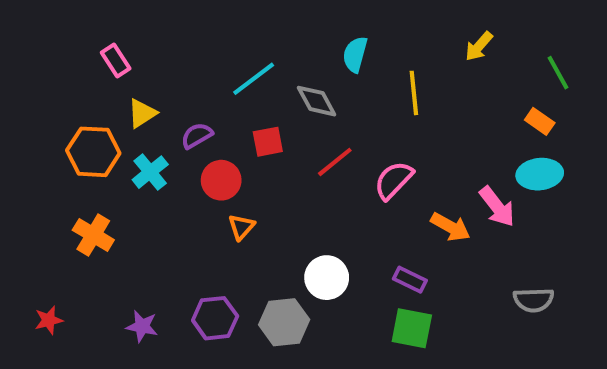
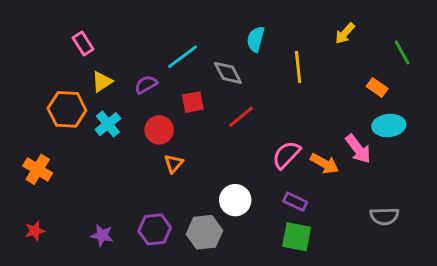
orange rectangle: (540, 121) -> (377, 87), moved
purple semicircle: (197, 136) -> (146, 85), moved
pink semicircle: (394, 180) -> (286, 155), moved
orange cross: (93, 235) -> (38, 169), moved

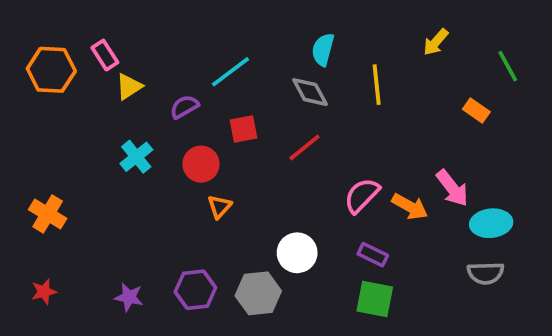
gray diamond: (228, 73) -> (310, 92), moved
yellow triangle: (102, 82) -> (129, 86), moved
orange hexagon: (67, 109) -> (51, 70), moved
cyan ellipse: (389, 126) -> (491, 223), moved

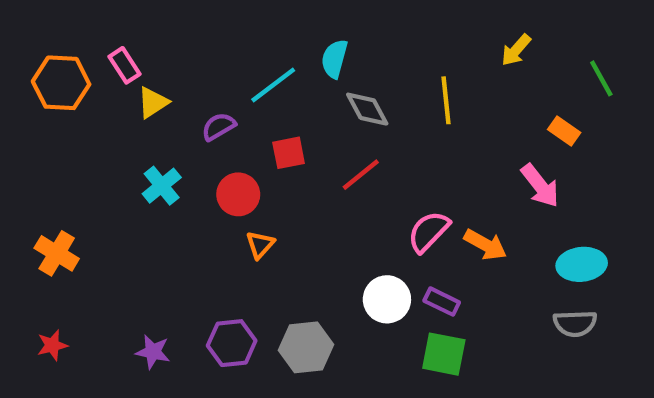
cyan semicircle: (323, 50) -> (334, 59), moved
pink arrow: (452, 188) -> (540, 186), moved
white circle: (297, 253) -> (387, 299), moved

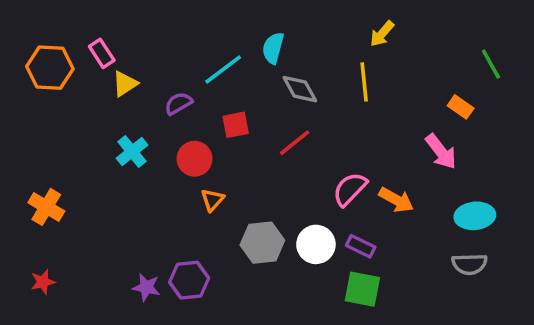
yellow arrow: (516, 50) -> (382, 34), moved
gray hexagon: (306, 347) -> (262, 243), moved
purple star: (153, 352) -> (146, 287), moved

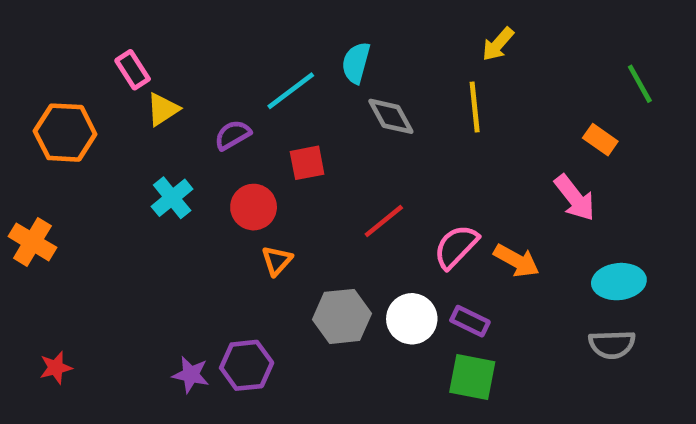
orange hexagon: (50, 68) -> (65, 133), moved
red line: (295, 143) -> (384, 221), moved
orange cross: (46, 207) -> (32, 242), moved

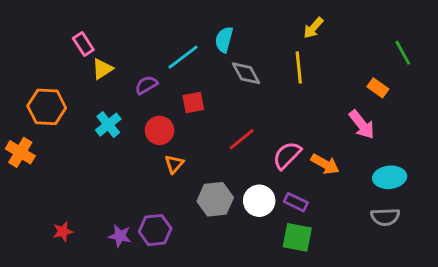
orange hexagon: (65, 133) -> (47, 107), moved
red star: (56, 368) -> (63, 232), moved

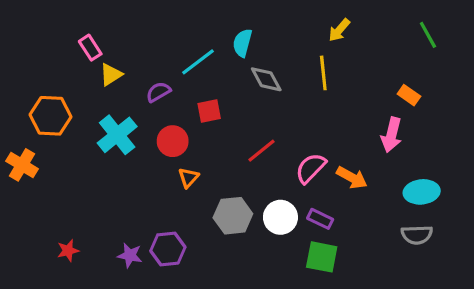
green line: (403, 53) -> (428, 35), moved
cyan cross: (108, 125) -> (117, 135), size x1.4
pink arrow: (362, 125) -> (391, 135), turned 52

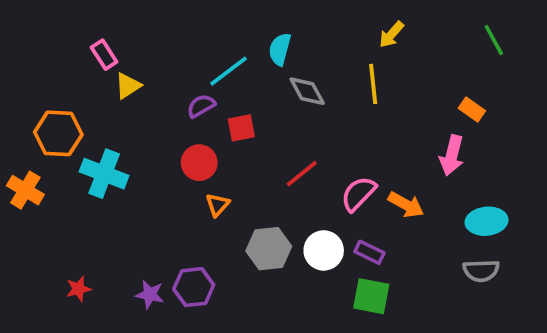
purple semicircle: (158, 92) -> (201, 106), moved
cyan cross: (117, 135) -> (104, 174), moved, turned -30

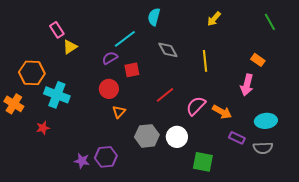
cyan semicircle: (280, 49) -> (154, 17), moved
yellow line: (373, 84) -> (205, 61), moved
purple rectangle: (369, 252) -> (237, 138), moved
red star: (78, 289) -> (43, 128), moved

